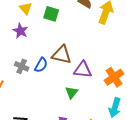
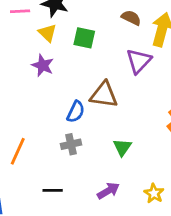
gray cross: (22, 66) -> (71, 144), moved, turned -32
purple triangle: (83, 70) -> (139, 61), moved, turned -48

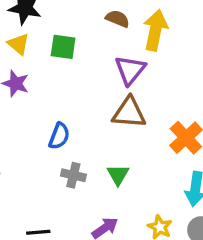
brown triangle: (104, 95) -> (129, 113), moved
gray cross: (71, 144) -> (73, 175), moved, turned 30

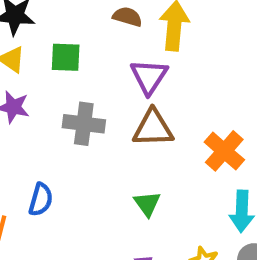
blue semicircle: (59, 136) -> (41, 200), moved
gray cross: (73, 175) -> (84, 124), moved, size x1.4

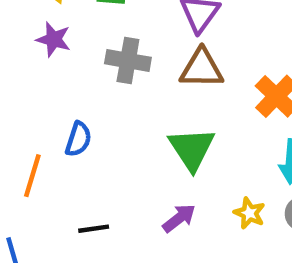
green triangle: (147, 204) -> (192, 149), size x1.6

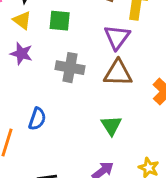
green triangle: (192, 149) -> (111, 125), size x0.7

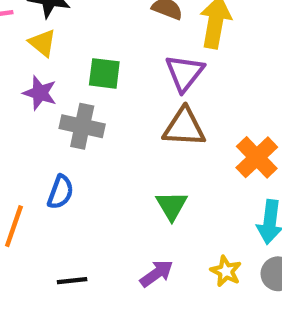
green square: (60, 21) -> (104, 73), moved
gray cross: (70, 68) -> (82, 126), moved

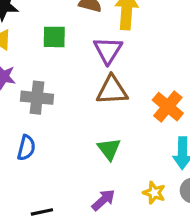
green square: (104, 73) -> (54, 37), moved

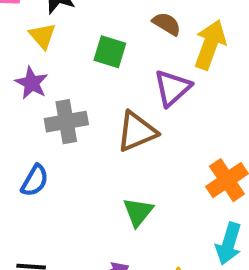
brown triangle: (112, 90) -> (137, 132), moved, turned -36
gray cross: (37, 98) -> (66, 122), turned -32

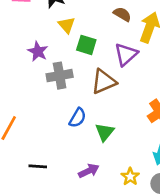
yellow triangle: (42, 36) -> (67, 25), moved
green square: (110, 52) -> (86, 45), moved
blue semicircle: (35, 181) -> (78, 118), moved

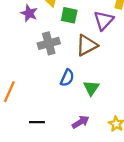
purple star: (38, 51) -> (29, 13), moved

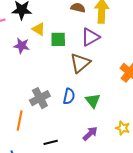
purple triangle: (104, 20) -> (90, 37), turned 30
gray cross: (49, 43) -> (40, 98), moved

